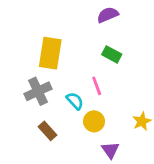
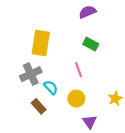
cyan semicircle: (75, 101) -> (51, 87), moved

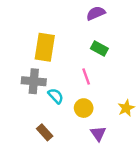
gray cross: (31, 74) -> (34, 81), turned 30
brown rectangle: (39, 106) -> (45, 132), moved

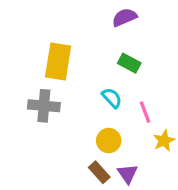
pink line: (86, 76) -> (145, 112), moved
cyan semicircle: (56, 96) -> (112, 98), moved
brown rectangle: (45, 132) -> (99, 172), moved

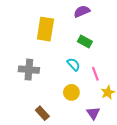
yellow rectangle: (58, 62) -> (45, 29), moved
brown rectangle: (99, 172) -> (42, 113), moved
purple triangle: (128, 174) -> (93, 113), moved

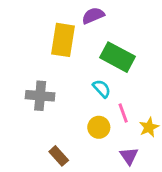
purple semicircle: (82, 11) -> (93, 16), moved
green rectangle: (85, 42) -> (117, 57), size x1.6
pink line: (95, 74) -> (123, 113), moved

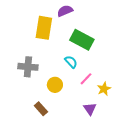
pink line: (123, 113) -> (86, 79), turned 64
yellow circle: (99, 127) -> (55, 85), moved

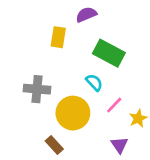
yellow rectangle: (44, 28) -> (58, 37), size x0.7
yellow circle: (55, 85) -> (73, 113), size x1.6

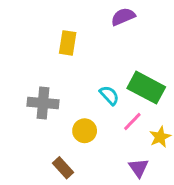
purple semicircle: (86, 15) -> (123, 17), moved
green rectangle: (109, 53) -> (146, 88), moved
yellow circle: (73, 113) -> (85, 131), size x0.6

